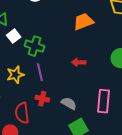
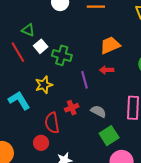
orange trapezoid: (83, 22) -> (110, 45), moved
purple line: (40, 72) -> (84, 80), moved
red cross: (42, 99) -> (72, 108), turned -32

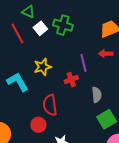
green cross: (62, 55) -> (63, 25), moved
red cross: (72, 108) -> (71, 80), moved
gray semicircle: (98, 111) -> (97, 95), turned 56

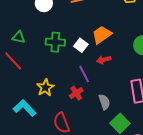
white square: (40, 28) -> (81, 45), moved

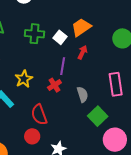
red arrow: (104, 60) -> (83, 52), turned 128
purple line: (84, 74) -> (63, 66), turned 36

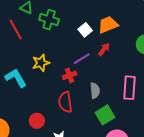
green cross: (35, 34) -> (49, 20), moved
purple line: (63, 66) -> (82, 59), turned 36
red semicircle: (39, 115) -> (65, 102), moved

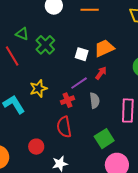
green cross: (49, 20) -> (45, 45), turned 30
white square: (85, 30) -> (82, 54), turned -32
gray semicircle: (95, 91) -> (95, 101), moved

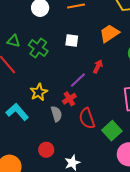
orange trapezoid: (104, 48) -> (109, 33), moved
white square: (82, 54) -> (72, 40), moved
gray semicircle: (95, 101) -> (56, 114), moved
red semicircle: (64, 127) -> (87, 118), moved

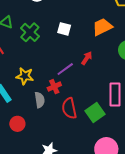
yellow star: (39, 92) -> (25, 76), turned 30
green square: (112, 131) -> (95, 113), moved
red circle: (46, 150) -> (17, 124), moved

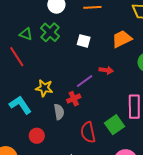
green cross: (30, 32) -> (50, 32), moved
red arrow: (87, 58) -> (106, 70), turned 64
red semicircle: (69, 108) -> (88, 132), moved

